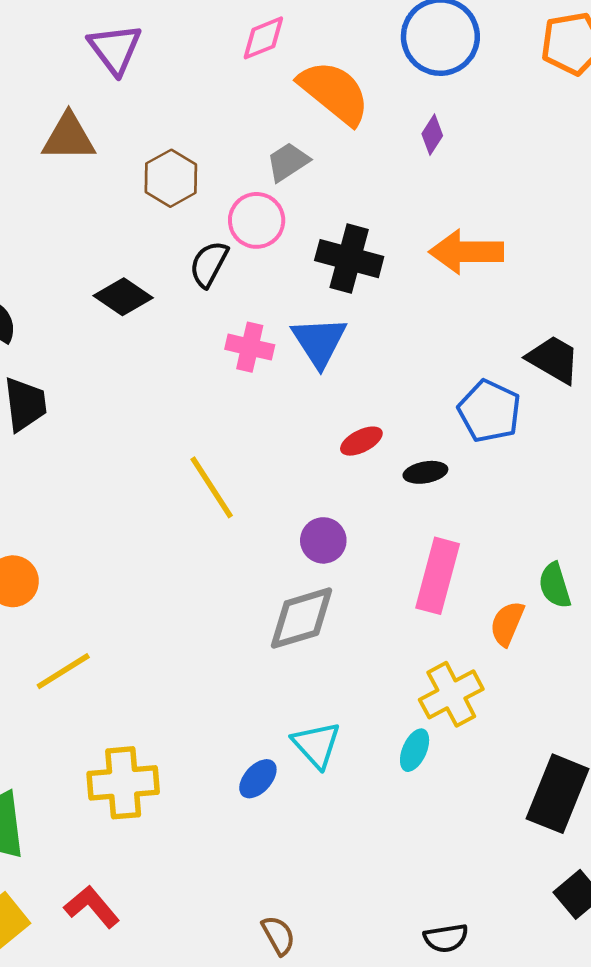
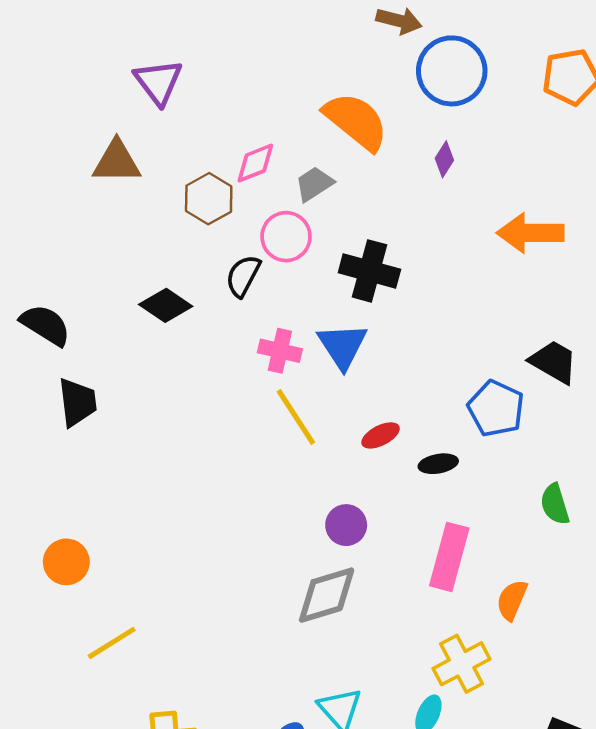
pink diamond: (263, 38) -> (255, 163), moved
orange arrow: (466, 252) -> (530, 233), moved
yellow line: (212, 487) -> (296, 417), moved
green semicircle: (555, 585) -> (555, 504), moved

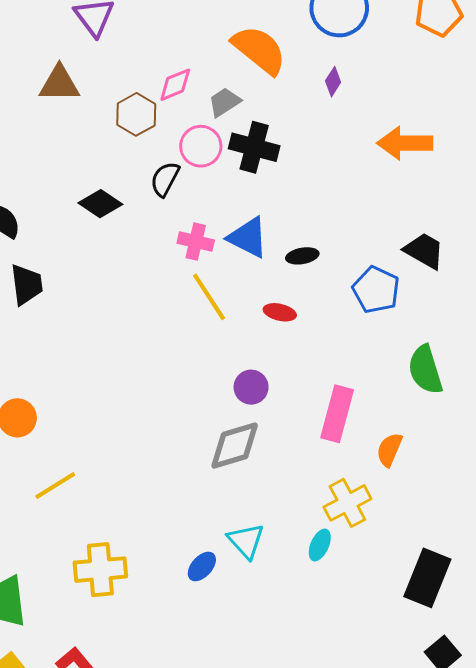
black cross: (369, 271) -> (254, 147), moved
blue triangle: (342, 346) -> (248, 237), turned -30
red ellipse: (381, 435) -> (280, 312), turned 40
black ellipse: (438, 464) -> (302, 256), moved
green semicircle: (555, 504) -> (425, 370), size x1.4

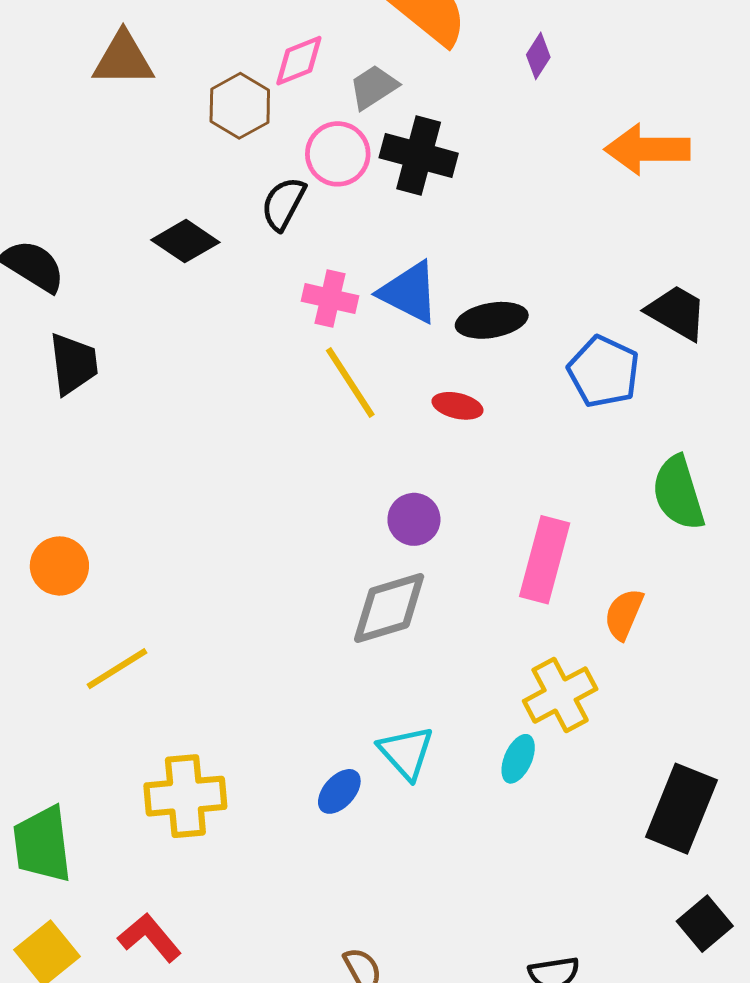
black ellipse: (302, 256) -> (492, 320), size x1.4

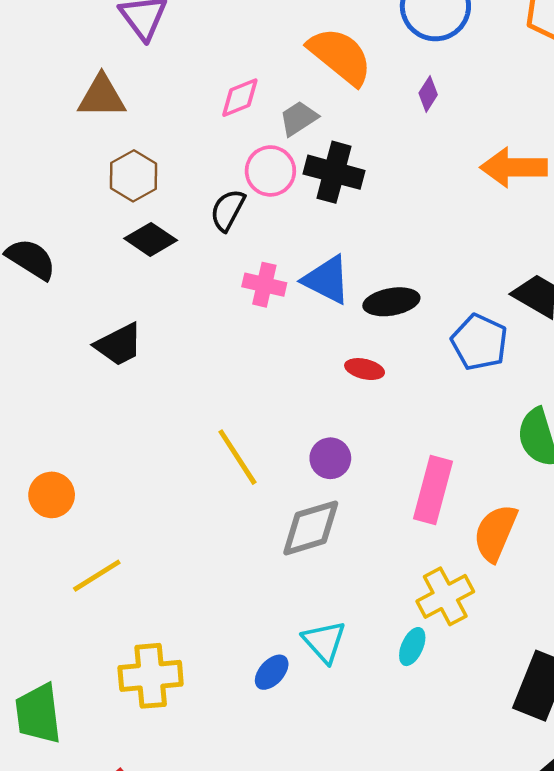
brown hexagon: (240, 106) -> (134, 176), moved
black trapezoid: (73, 364) -> (119, 345), moved, turned 70
yellow line: (350, 383) -> (237, 457), moved
orange semicircle: (624, 614) -> (495, 533), size x1.4

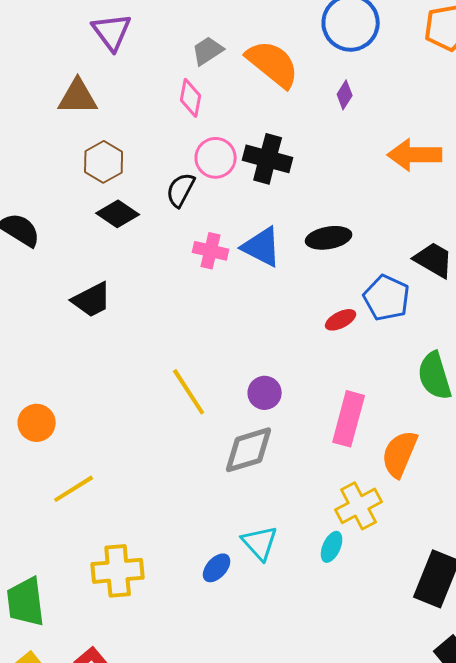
pink diamond: (240, 98) -> (191, 98), turned -57
gray trapezoid: (299, 118) -> (208, 51), moved
black ellipse: (391, 302) -> (329, 238), moved
red ellipse: (365, 369) -> (341, 320), moved, turned -40

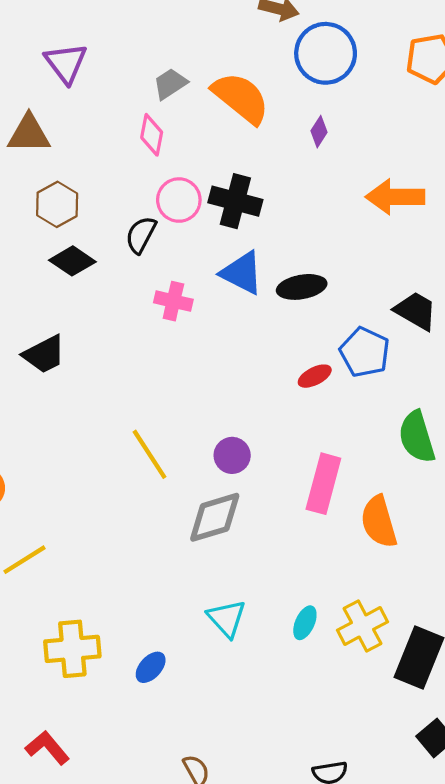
blue triangle: (262, 247) -> (242, 273), moved
orange semicircle: (400, 454) -> (379, 522), turned -39
yellow cross: (359, 506) -> (363, 626), moved
blue ellipse: (217, 568) -> (151, 667), moved

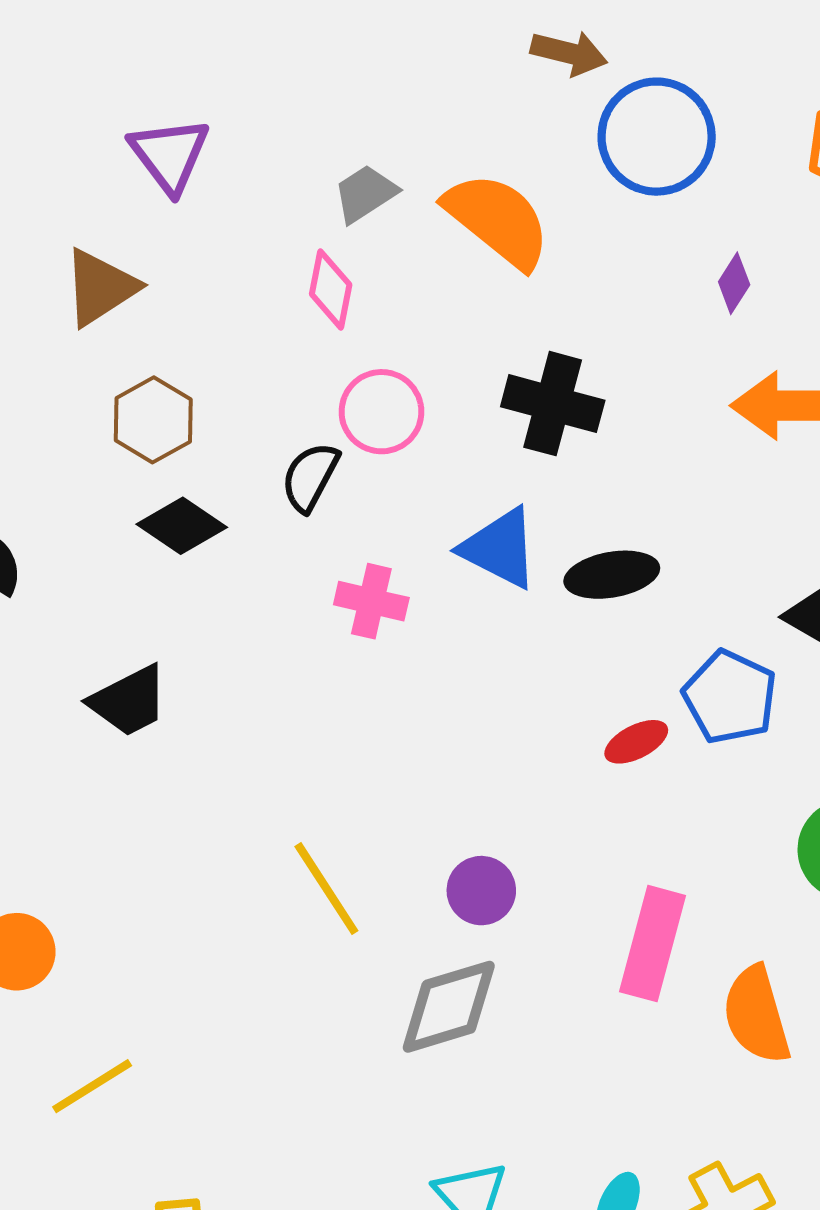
purple diamond: (319, 132) -> (734, 283), moved
brown triangle: (29, 134) -> (100, 287), turned -33
black cross: (235, 201) -> (553, 404), moved

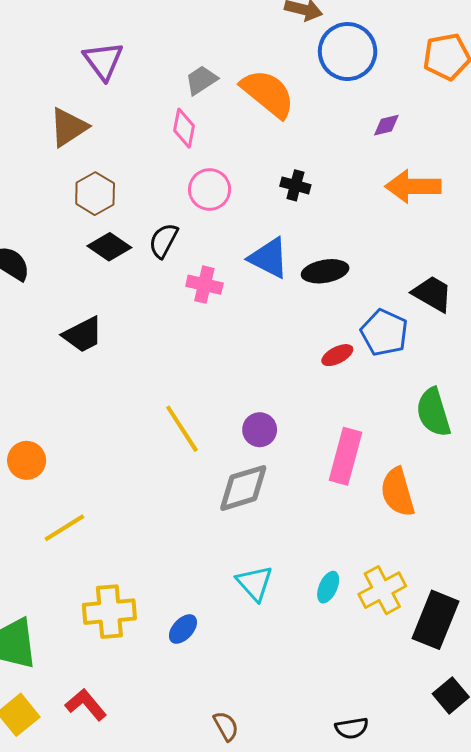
purple diamond: (734, 283) -> (386, 125), turned 44
black cross: (553, 404) -> (295, 185), size x0.6
black semicircle: (310, 477) -> (164, 241), moved

